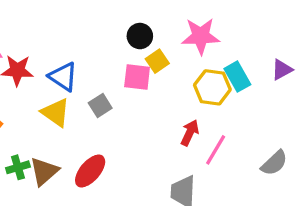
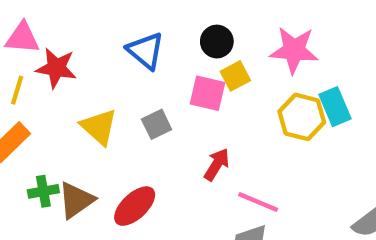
blue triangle: (63, 77) -> (146, 51), moved
red arrow: (190, 133) -> (217, 164), moved
pink line: (216, 150) -> (258, 202), moved, turned 76

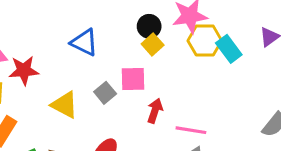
black circle: (217, 42) -> (149, 26), moved
pink square: (208, 93) -> (133, 79), moved
yellow hexagon: (302, 117) -> (205, 41), moved

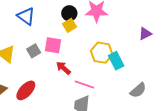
yellow hexagon: (205, 41) -> (102, 53), moved
cyan rectangle: (229, 49) -> (116, 61), moved
red arrow: (155, 111) -> (63, 68), turned -77

